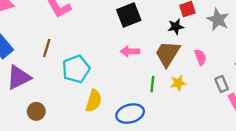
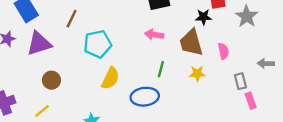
brown trapezoid: (168, 54) -> (191, 43), turned -56
green line: (152, 84) -> (161, 69), moved

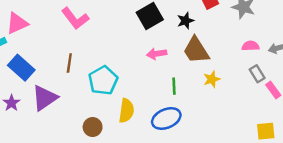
black star: (203, 17) -> (185, 21), moved
pink semicircle: (223, 51) -> (250, 46), moved, turned -63
brown circle: (51, 80) -> (93, 127), moved

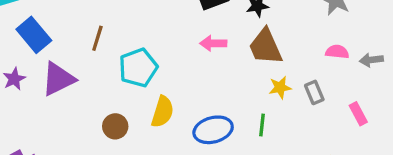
gray rectangle: (257, 74) -> (314, 92), moved
green line: (174, 86) -> (262, 125), moved

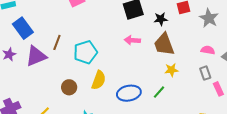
brown line: (97, 38) -> (57, 42), moved
gray rectangle: (314, 92) -> (205, 73), moved
green line: (262, 125) -> (159, 92), turned 32

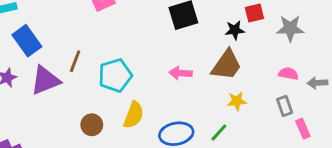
gray star: (209, 18) -> (290, 28), turned -30
black star: (161, 19) -> (235, 30), moved
pink arrow: (132, 40) -> (181, 73), moved
brown trapezoid: (164, 44) -> (227, 65), turned -125

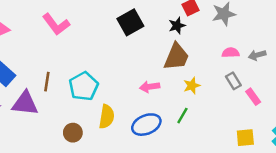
pink arrow: (181, 73) -> (150, 87), moved
purple triangle: (45, 80) -> (25, 103), turned 40

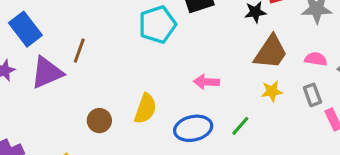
brown trapezoid: (176, 57) -> (271, 52), moved
cyan pentagon: (84, 86) -> (157, 25), moved
yellow star: (192, 86) -> (272, 91), moved
purple triangle: (25, 103) -> (47, 72), turned -40

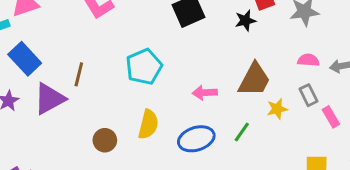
cyan pentagon: (157, 25) -> (144, 67), moved
brown trapezoid: (271, 52) -> (254, 80), moved
yellow star: (272, 91) -> (277, 109), moved

